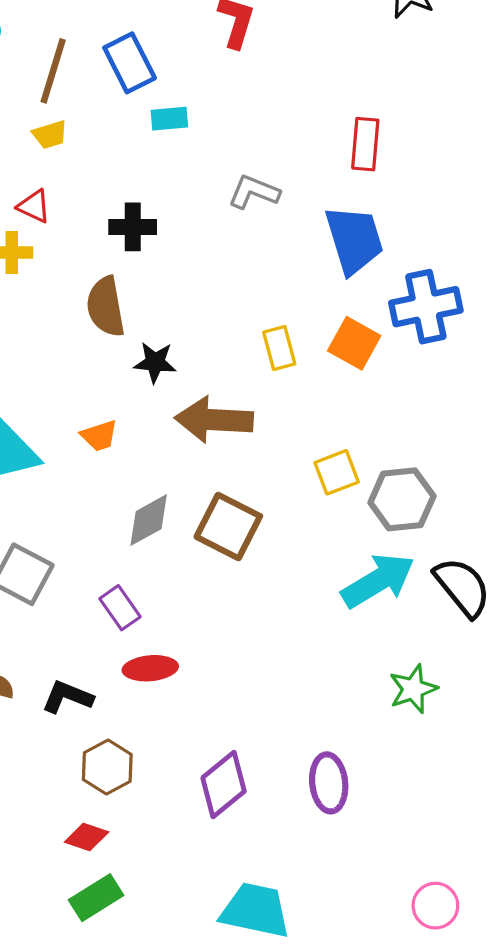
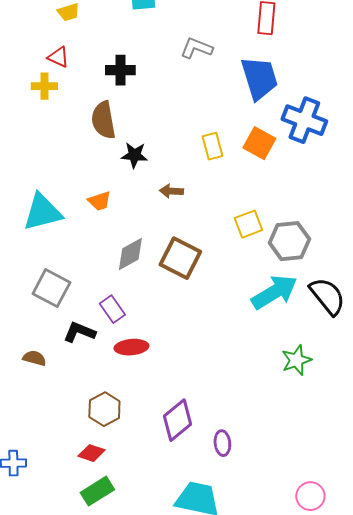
blue cross: (426, 307) -> (304, 120), turned 33
brown arrow: (214, 420) -> (171, 191), size x0.5
black L-shape: (67, 697) -> (79, 332), moved
purple ellipse: (329, 783) -> (222, 443), moved, size x0.7

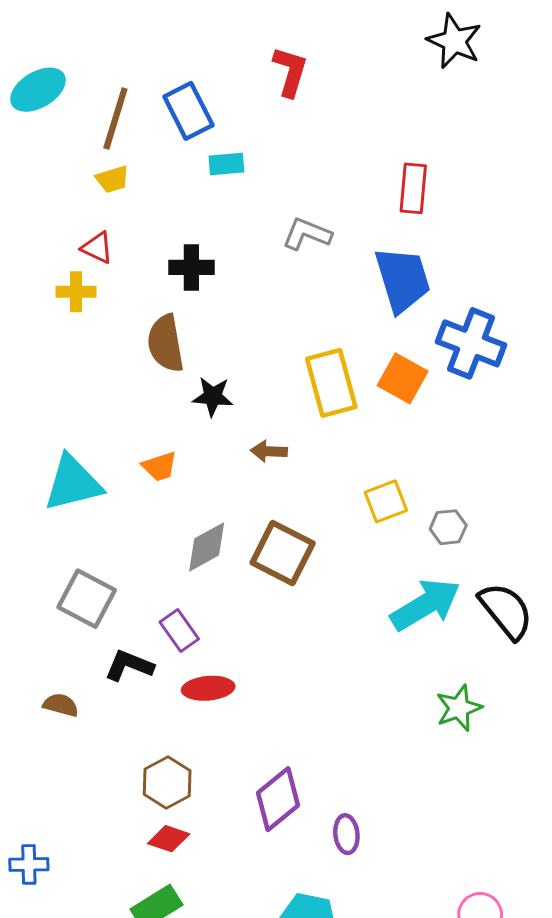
yellow rectangle: (212, 146) -> (331, 383), size x1.6
gray hexagon: (289, 241) -> (448, 527), size x0.6
red diamond: (91, 453) -> (169, 839), moved

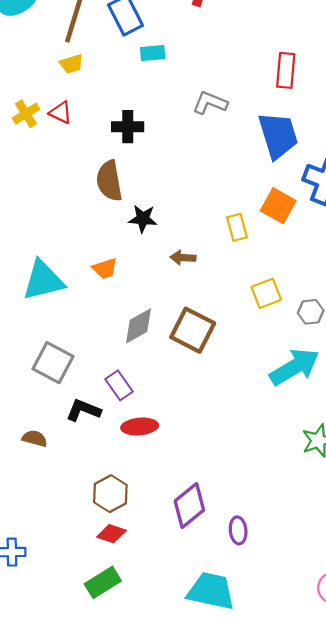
yellow cross: (76, 292) -> (26, 114), moved, turned -32
yellow rectangle: (331, 383) -> (237, 227), moved, size x0.6

